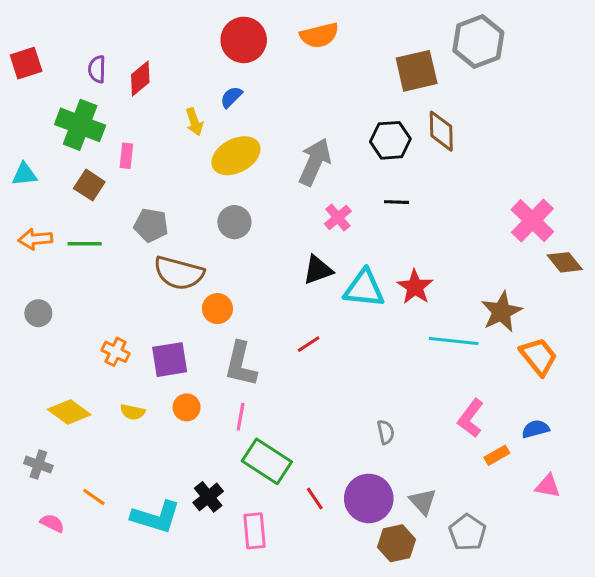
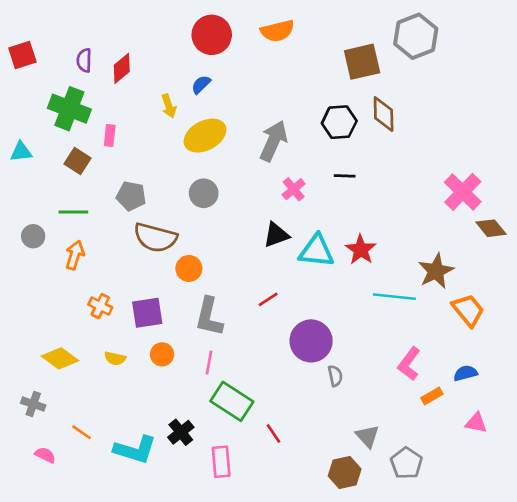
orange arrow: (35, 239) -> (75, 255), moved, turned 112
gray circle: (38, 313) -> (33, 236), moved
purple circle: (369, 498) -> (311, 341), moved

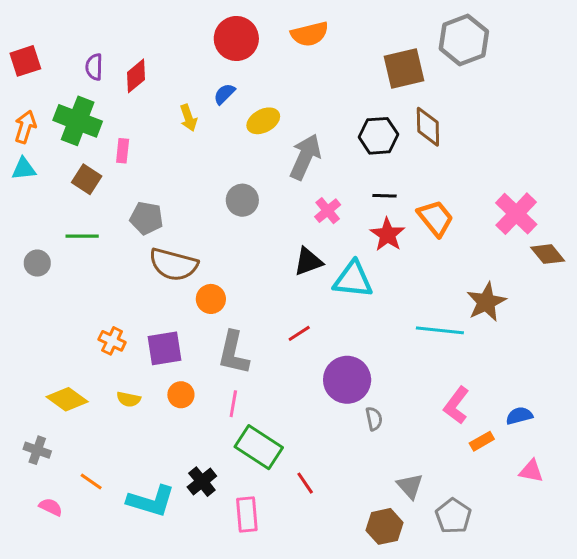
yellow ellipse: (205, 136) -> (263, 121), moved, size x0.7
gray circle: (204, 193) -> (242, 200), moved
red star: (361, 250) -> (387, 235), moved
orange arrow: (75, 255) -> (25, 127), moved
orange trapezoid: (468, 310) -> (435, 218), moved

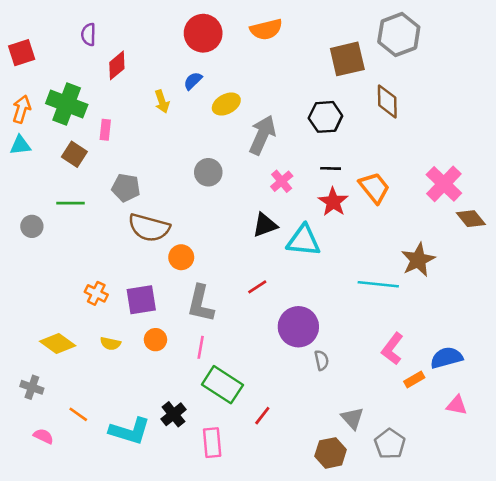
purple semicircle: (94, 67) -> (89, 34), moved
brown diamond: (428, 127) -> (387, 101), moved
blue semicircle: (519, 416) -> (446, 358), size x1.4
red line: (305, 483) -> (262, 416), turned 72

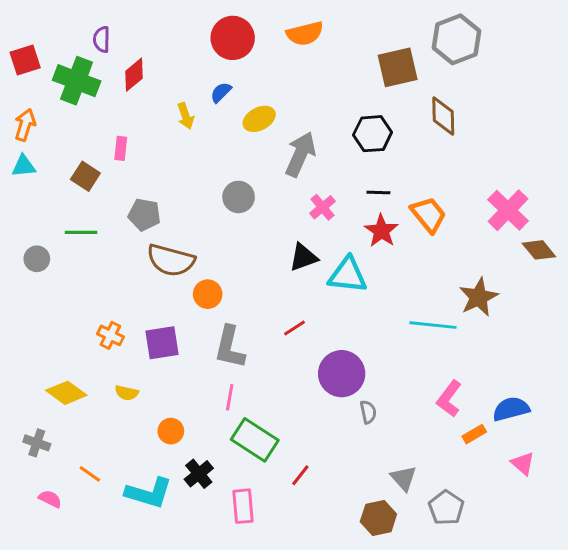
green cross: (67, 104) -> (77, 81), moved
orange circle: (155, 340) -> (171, 431), moved
pink triangle: (457, 405) -> (523, 463), turned 30

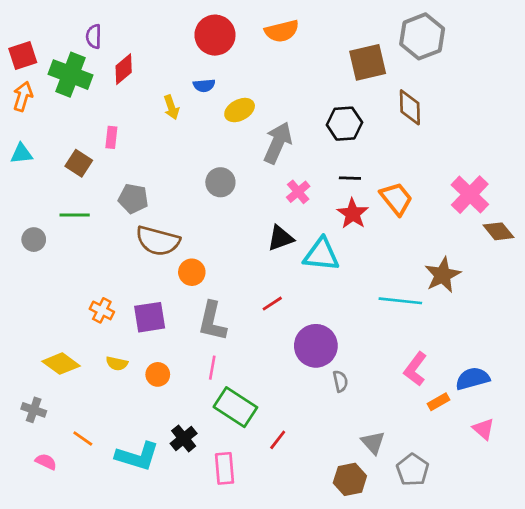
blue semicircle: (221, 92) -> (204, 86), turned -140
orange arrow: (25, 125) -> (23, 96), moved
orange circle: (171, 431) -> (158, 374), moved

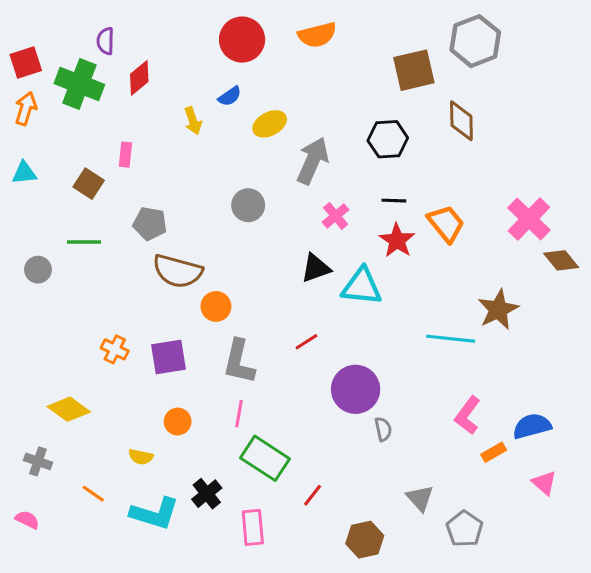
blue semicircle: (204, 86) -> (230, 96), turned -30
yellow semicircle: (117, 364) -> (141, 457), moved
pink semicircle: (46, 462) -> (27, 520), moved
brown hexagon: (350, 479) -> (365, 540), moved

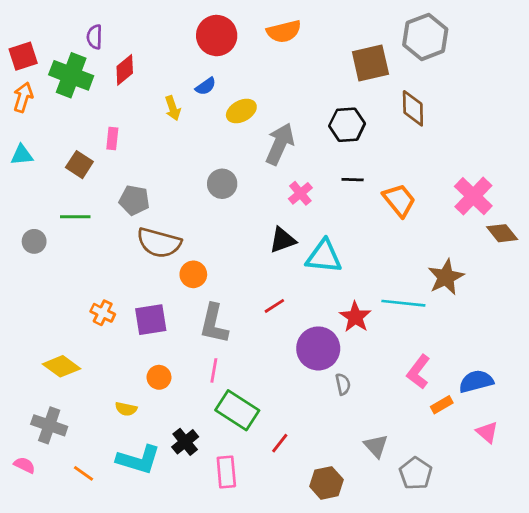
red star: (397, 240) -> (355, 317), moved
gray cross: (38, 461) -> (49, 425), moved, size x1.4
orange line: (93, 494) -> (84, 473), moved

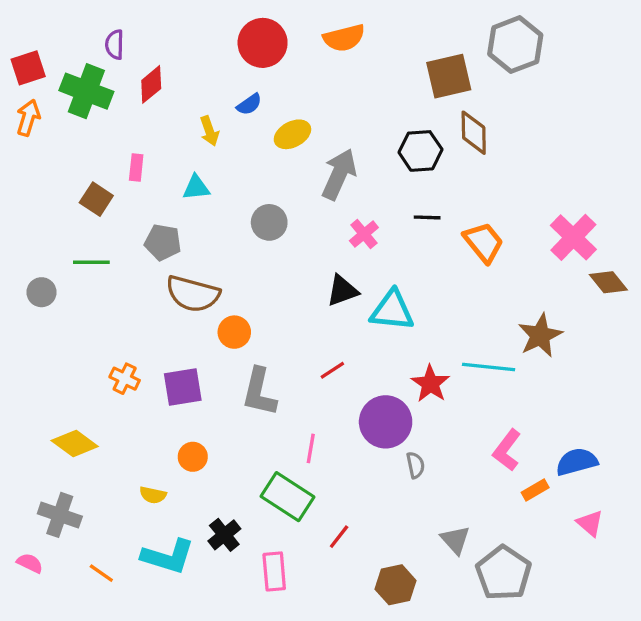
brown diamond: (413, 108) -> (474, 133), moved
cyan triangle: (22, 155) -> (196, 187), moved
pink line: (214, 370) -> (311, 448), moved
gray pentagon: (416, 473) -> (504, 573), size x1.4

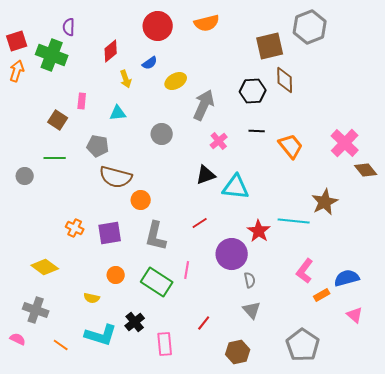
red diamond: (151, 84) -> (111, 51), moved
green rectangle: (287, 497) -> (157, 282), moved
gray triangle: (455, 540) -> (252, 310), moved

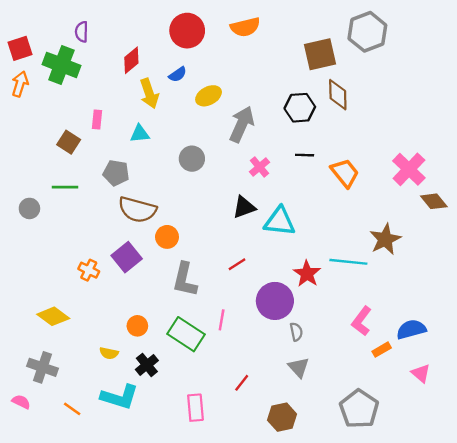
yellow arrow: (126, 79) -> (149, 93), size x1.4
purple square: (110, 233) -> (127, 257), moved, turned -30
black cross: (135, 322) -> (147, 365), moved

